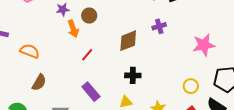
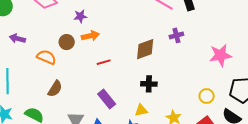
brown circle: (89, 16) -> (67, 42), moved
orange arrow: (73, 29) -> (90, 36), turned -84
red line: (87, 55) -> (104, 62), turned 32

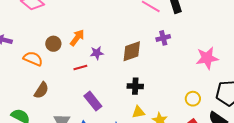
purple star: (80, 16) -> (97, 53), moved
orange arrow: (90, 36) -> (77, 38), turned -42
red line: (104, 62) -> (80, 68), moved
yellow triangle: (141, 110) -> (138, 112), moved

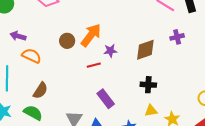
orange arrow: (77, 38) -> (91, 35), size x1.4
orange semicircle: (33, 59) -> (31, 56), moved
brown semicircle: (41, 90) -> (40, 91), moved

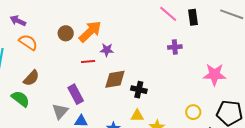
brown diamond: (145, 50) -> (115, 79), moved
purple rectangle: (106, 99) -> (76, 94), moved

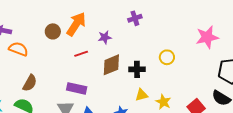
purple cross: (175, 47) -> (135, 18), moved
purple star: (107, 50) -> (105, 37), moved
purple rectangle: (76, 94) -> (77, 88), turned -36
yellow circle: (193, 112) -> (167, 57), moved

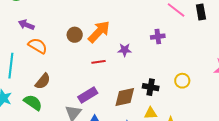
brown diamond: (111, 65) -> (125, 97), moved
purple rectangle: (77, 88) -> (88, 95), turned -54

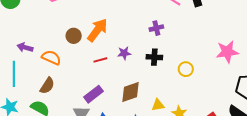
purple arrow: (26, 25) -> (25, 47), moved
orange semicircle: (38, 46) -> (51, 58), moved
purple star: (125, 50) -> (124, 53), moved
black cross: (151, 87) -> (154, 57), moved

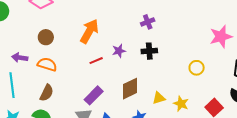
brown circle: (74, 36) -> (46, 37), moved
yellow circle: (186, 69) -> (197, 68), moved

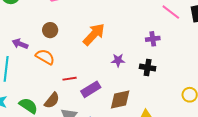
red line: (96, 61) -> (70, 79), moved
brown semicircle: (47, 93) -> (52, 100), moved
purple rectangle: (94, 95) -> (91, 89), moved

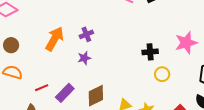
purple cross: (153, 39) -> (86, 34), moved
black cross: (148, 68) -> (150, 52), moved

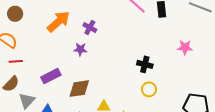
purple cross: (86, 34) -> (90, 27), turned 32
pink star: (186, 43) -> (185, 47), moved, size x0.7
red line: (42, 88) -> (16, 61), moved

